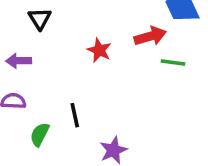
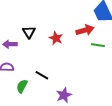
black triangle: (40, 19) -> (29, 32), moved
black line: (75, 115) -> (42, 75), turned -48

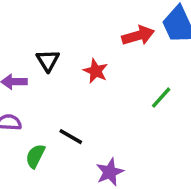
red arrow: (85, 30) -> (138, 36), moved
green line: (98, 45) -> (161, 98), moved, turned -56

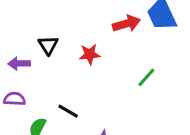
red star: (96, 71) -> (90, 54), turned -30

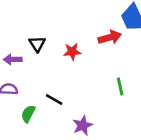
red arrow: (126, 24) -> (110, 37), moved
green line: (146, 77) -> (120, 87), moved, turned -54

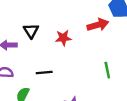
black line: (54, 100) -> (44, 72), moved, turned -35

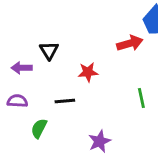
red star: (63, 38) -> (88, 72), moved

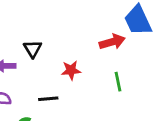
green line: (141, 98) -> (118, 82), moved

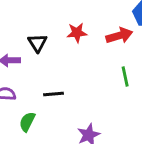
red star: (71, 70) -> (77, 33), moved

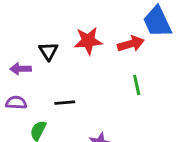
red star: (77, 33) -> (88, 41), size x1.4

